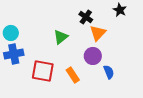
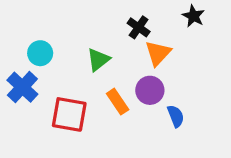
cyan circle: (11, 33) -> (40, 53), moved
blue cross: (14, 54) -> (22, 87), turned -36
orange rectangle: (73, 75) -> (118, 102), moved

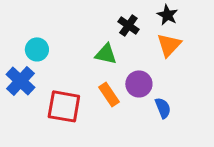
black star: (193, 16) -> (167, 15), moved
orange triangle: (158, 53) -> (169, 45), moved
green triangle: (98, 60) -> (106, 54), moved, turned 50

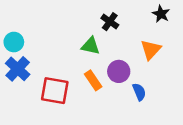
black star: (167, 15) -> (161, 14), moved
orange triangle: (169, 45) -> (151, 50), moved
cyan circle: (37, 49) -> (14, 42), moved

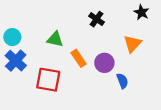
green triangle: (91, 46) -> (55, 39), moved
orange rectangle: (93, 80) -> (79, 58), moved

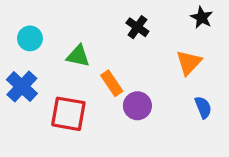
cyan circle: (12, 37) -> (30, 38), moved
purple circle: (104, 63) -> (137, 106), moved
blue semicircle: (122, 81) -> (203, 107), moved

